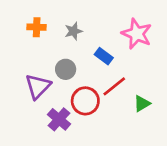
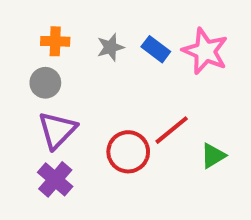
blue rectangle: (104, 56) -> (156, 49), moved
gray circle: (66, 69) -> (45, 83), moved
purple cross: (59, 119) -> (55, 179), moved

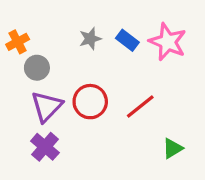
orange cross: (55, 41) -> (18, 42), moved, turned -30
red circle: (128, 152) -> (90, 102), moved
green triangle: (213, 156) -> (173, 148), moved

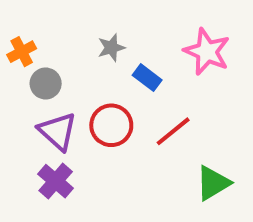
blue rectangle: (127, 40) -> (147, 78), moved
purple triangle: (47, 106) -> (58, 131), turned -32
green triangle: (173, 148) -> (213, 183), size x1.4

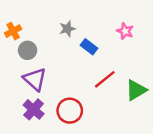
pink star: (207, 52) -> (125, 31), size x0.6
red circle: (111, 125) -> (70, 111), moved
green triangle: (213, 183) -> (136, 90), moved

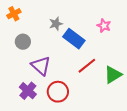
orange cross: (13, 31) -> (14, 14), moved
blue rectangle: (89, 47) -> (74, 39), size x1.5
purple triangle: (35, 79) -> (41, 66), moved

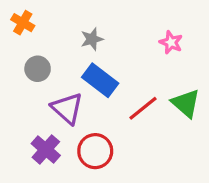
orange cross: (14, 14) -> (23, 23), turned -32
blue rectangle: (74, 39) -> (100, 80), moved
green triangle: (113, 75) -> (186, 103), moved, turned -48

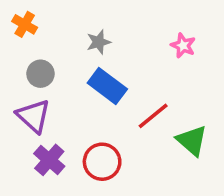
green triangle: (186, 103) -> (192, 141), moved
purple triangle: (67, 108) -> (33, 116), moved

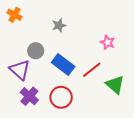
pink star: (183, 46) -> (108, 42), moved
gray circle: (40, 74) -> (36, 51), moved
blue rectangle: (107, 86) -> (63, 64), moved

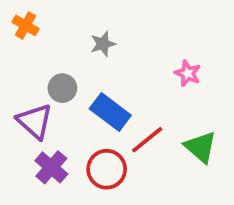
red line: (92, 70) -> (147, 140), moved

